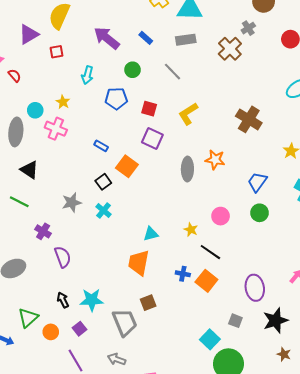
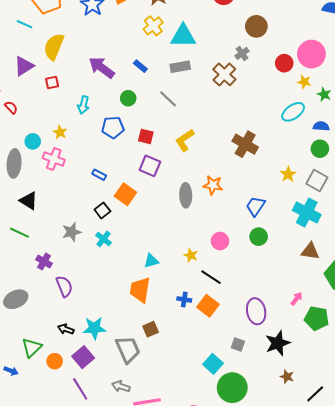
black arrow: (63, 300) -> (66, 329), turned -42
purple square: (79, 329) -> (83, 357), size x1.5

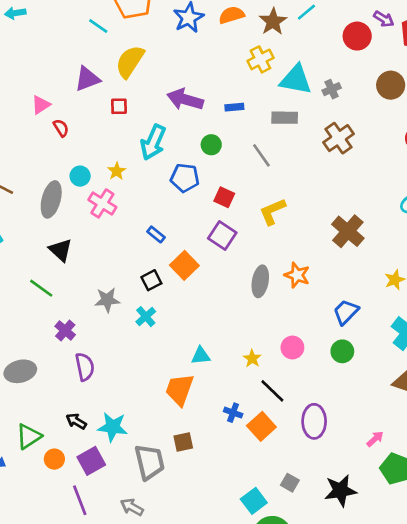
gray cross: (242, 53) -> (332, 89), moved
blue rectangle: (140, 66) -> (234, 107), turned -56
purple arrow: (102, 67) -> (185, 99), turned -32
cyan arrow: (83, 105) -> (153, 142), size x1.5
purple ellipse: (256, 311) -> (314, 421), moved

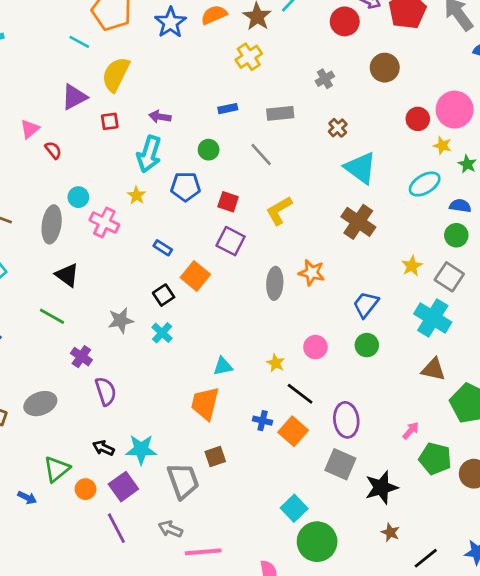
cyan triangle: (296, 80) -> (360, 168), moved, turned 32
purple arrow: (185, 99) -> (160, 117), moved, size x0.6
brown cross: (339, 138) -> (338, 128), size x0.6
yellow star: (117, 171) -> (136, 195), moved
gray square: (290, 483) -> (340, 464), moved, size x1.6

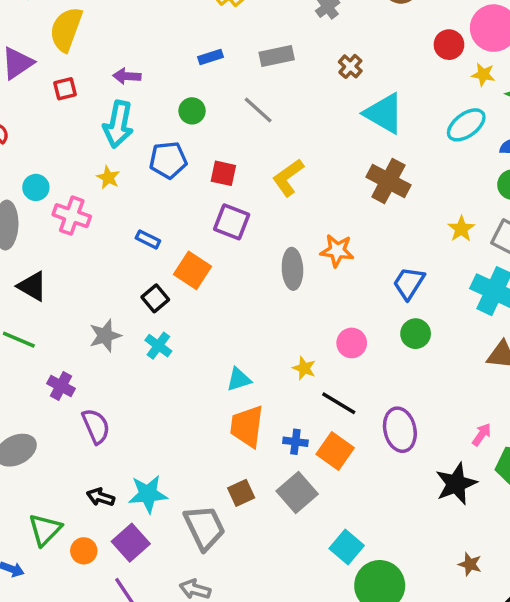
orange trapezoid: (205, 403) -> (247, 426), moved
gray square: (340, 464) -> (297, 493), moved, turned 32
black star: (381, 488) -> (456, 484), moved

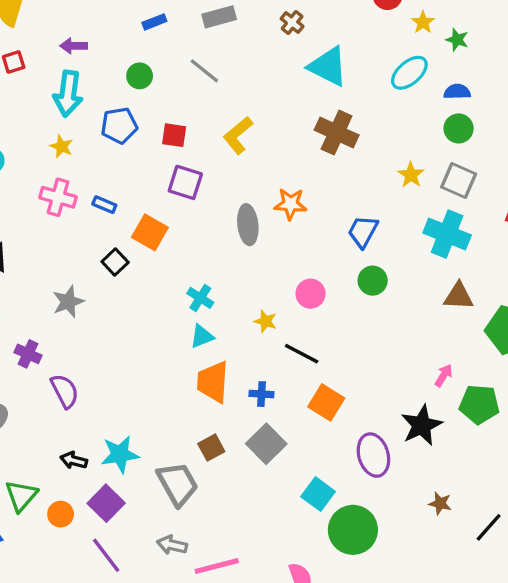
yellow star: (483, 75) -> (423, 22), turned 30
pink cross: (72, 216) -> (58, 197), moved
cyan cross: (158, 346) -> (200, 298), moved
purple ellipse: (400, 430) -> (373, 455), moved
orange square: (335, 451) -> (326, 402), moved

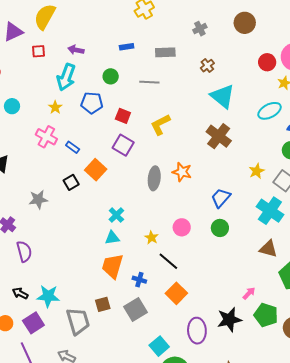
gray line: (204, 71) -> (149, 82), turned -48

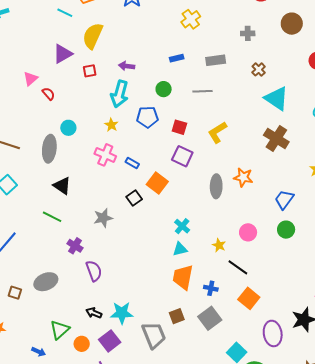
gray cross: (200, 29) -> (248, 33), turned 32

